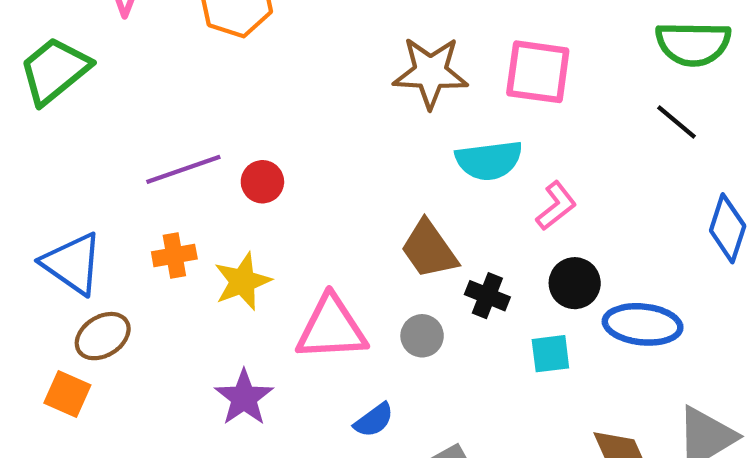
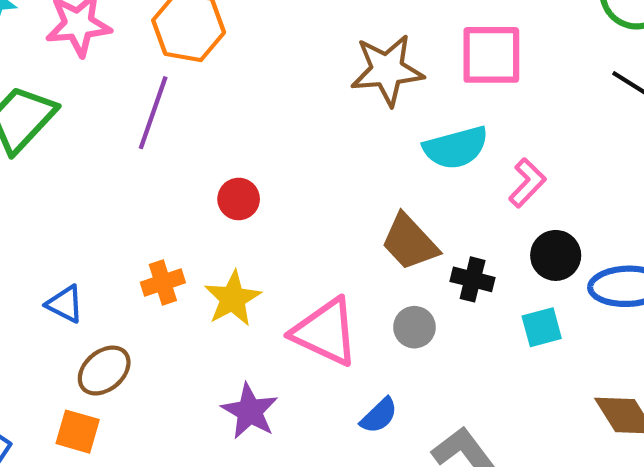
purple line: (183, 169) -> (153, 113), moved, turned -44
blue triangle: (72, 264) -> (65, 304), size x0.6
pink triangle: (331, 328) -> (325, 332), turned 36

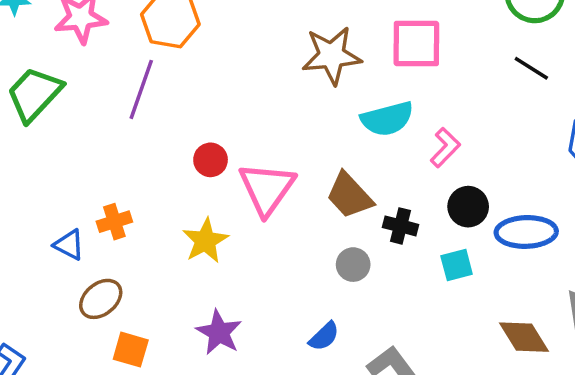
orange cross: (163, 282) -> (114, 222), moved
pink triangle: (325, 332) -> (267, 189), moved, turned 40
orange square: (78, 432) -> (131, 350), moved

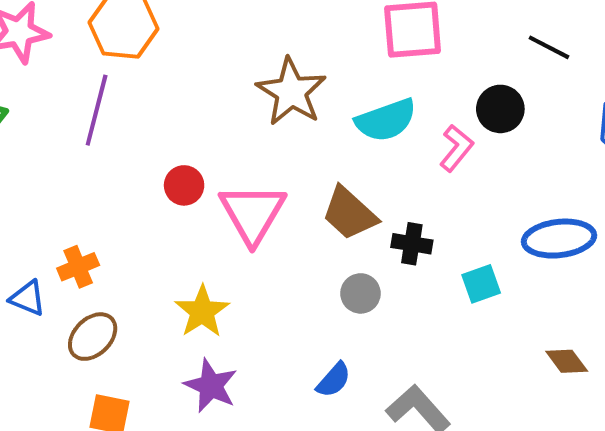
brown star: (332, 56) -> (291, 92), moved, turned -30
black circle: (468, 207) -> (500, 109), moved
yellow star: (205, 241) -> (202, 311), moved
brown ellipse: (101, 299) -> (93, 337), moved
brown diamond: (524, 337) -> (567, 361), size x0.7

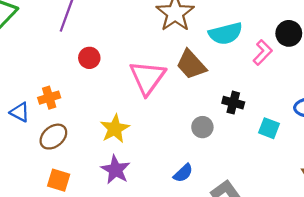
red circle: (184, 185) -> (89, 58), moved
brown trapezoid: (349, 213) -> (191, 65), moved
cyan square: (481, 284) -> (269, 128), turned 35

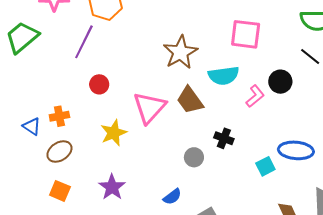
cyan square: (269, 128) -> (265, 166), moved, turned 36
yellow star: (115, 129) -> (114, 133), moved

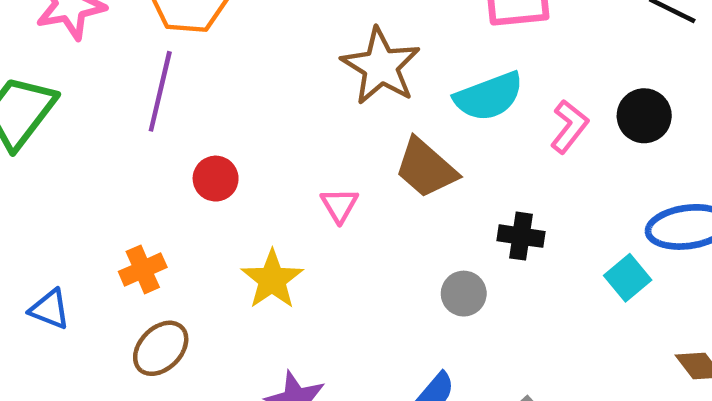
black circle: (280, 82) -> (644, 116), moved
pink triangle: (149, 108) -> (339, 205), size x0.5
blue triangle: (32, 126) -> (50, 309), moved

